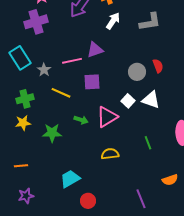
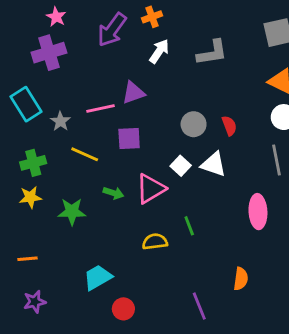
red semicircle: (158, 66) -> (229, 126), moved
green line: (148, 143) -> (189, 226), moved
orange semicircle: (170, 180) -> (241, 279), turned -63

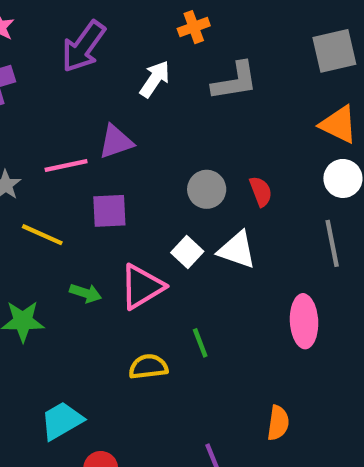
orange cross: (152, 17) -> (194, 27), moved

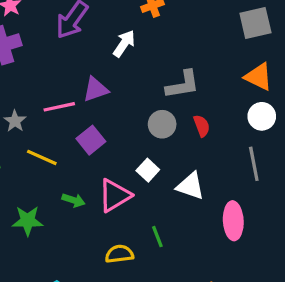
gray L-shape: (235, 81) -> (183, 85), moved
purple square: (109, 211) -> (91, 140), turned -36
white triangle: (237, 250) -> (191, 186), moved

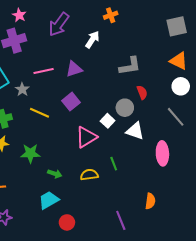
pink line: (59, 107) -> (44, 71), moved
gray circle: (162, 124) -> (125, 108), moved
gray line: (254, 164) -> (176, 117), turned -30
green arrow: (73, 200) -> (55, 174), moved

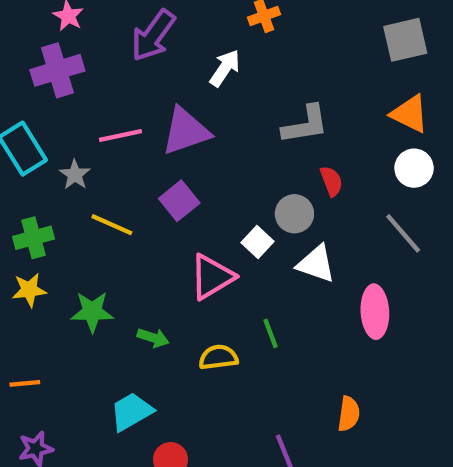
purple triangle: (74, 69) -> (186, 131), size x1.4
green arrow: (55, 174) -> (153, 338), moved

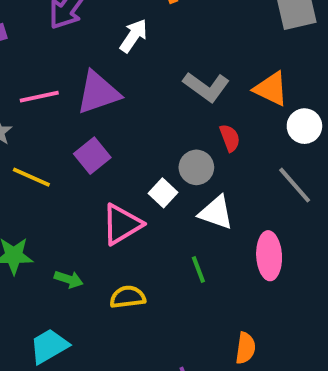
orange triangle: (410, 114) -> (271, 89), moved
gray L-shape: (305, 125) -> (206, 87), turned 45
green line: (271, 333) -> (198, 269), moved

